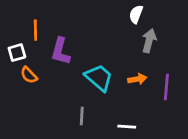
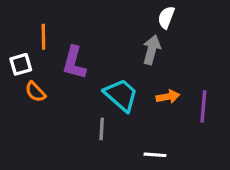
gray arrow: (149, 41) -> (152, 50), moved
gray line: (82, 116) -> (102, 129), moved

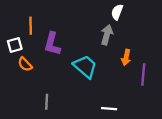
orange arrow: (168, 97) -> (126, 57), moved, turned 112
gray line: (102, 129) -> (47, 102), moved

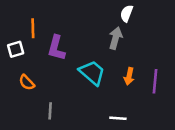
orange arrow: (126, 57) -> (129, 76), moved
orange semicircle: (25, 64) -> (27, 83), moved

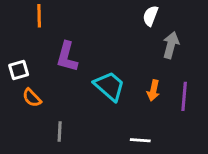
orange line: (33, 28) -> (39, 16), moved
gray arrow: (116, 38) -> (171, 45), moved
white square: (16, 49) -> (19, 70), moved

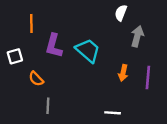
orange line: (39, 16) -> (31, 23), moved
cyan trapezoid: (109, 86) -> (88, 50), moved
orange semicircle: (32, 98) -> (36, 79), moved

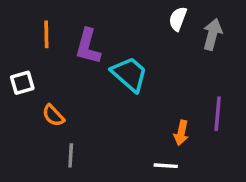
gray arrow: (137, 36) -> (212, 34), moved
purple L-shape: (54, 46) -> (88, 46), moved
orange arrow: (123, 73) -> (181, 133), moved

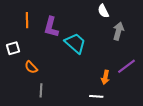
white semicircle: (178, 19) -> (103, 11), turned -48
gray arrow: (212, 34) -> (118, 31), moved
purple line: (218, 114) -> (126, 66), turned 48

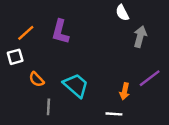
orange line: (27, 20) -> (26, 33), moved, turned 49
cyan trapezoid: (75, 43) -> (76, 85), moved

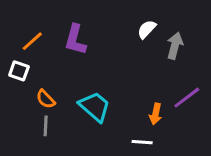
white semicircle: (122, 13) -> (147, 29), moved, turned 70
white square: (15, 57) -> (19, 71), turned 35
gray line: (48, 107) -> (46, 126), moved

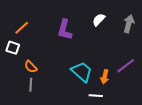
purple L-shape: (75, 40) -> (65, 30), moved
gray arrow: (175, 46) -> (129, 24), moved
cyan trapezoid: (95, 107) -> (82, 72), moved

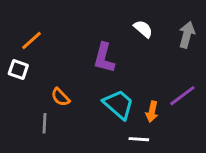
white semicircle: (99, 20) -> (143, 29), turned 88
purple L-shape: (65, 30) -> (104, 58), moved
orange semicircle: (31, 67) -> (60, 97), moved

